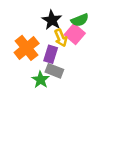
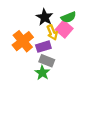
purple rectangle: (51, 54) -> (43, 47), turned 56
green star: (40, 80) -> (42, 73), moved

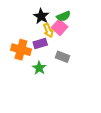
orange cross: (23, 41) -> (21, 50), moved, turned -36
gray rectangle: (47, 61) -> (63, 57), moved

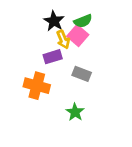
orange cross: (21, 50) -> (37, 86), moved
green star: (39, 68) -> (75, 112), moved

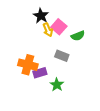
green semicircle: (83, 21) -> (78, 36), moved
purple rectangle: (53, 57) -> (40, 73), moved

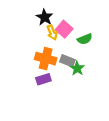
orange cross: (28, 65) -> (46, 59), moved
green star: (57, 85) -> (77, 68), moved

